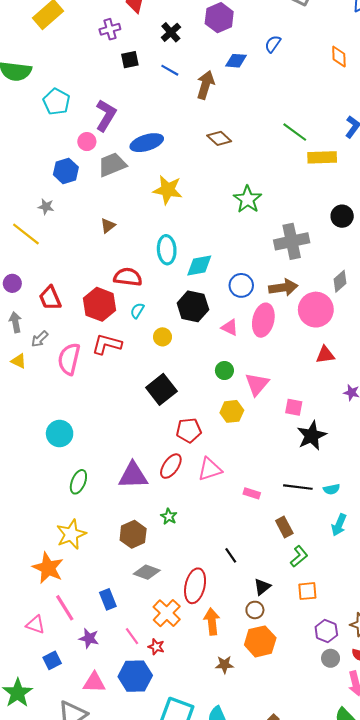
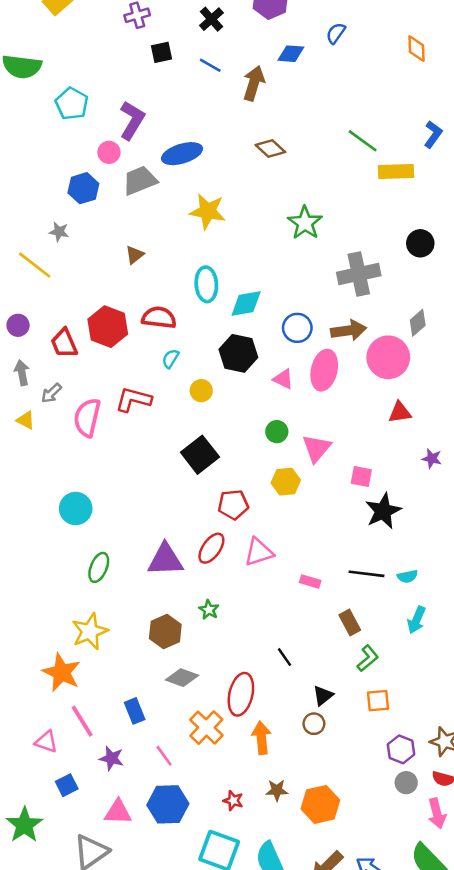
red hexagon: (99, 304) -> (108, 327), moved
orange hexagon: (260, 641) -> (320, 804), moved
red star: (156, 647) -> (233, 801), moved

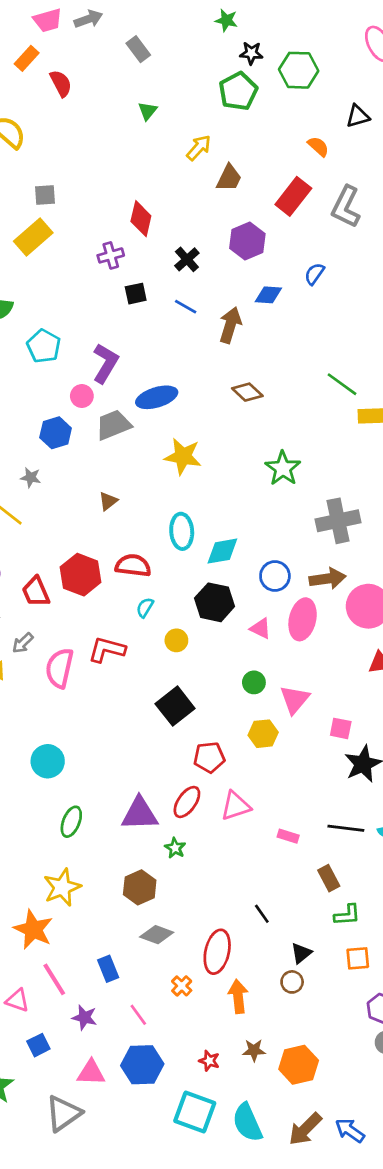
green star: (209, 610) -> (175, 848), moved
green L-shape: (368, 658) -> (347, 915), turned 36
orange cross: (206, 728) -> (182, 986), size x0.6

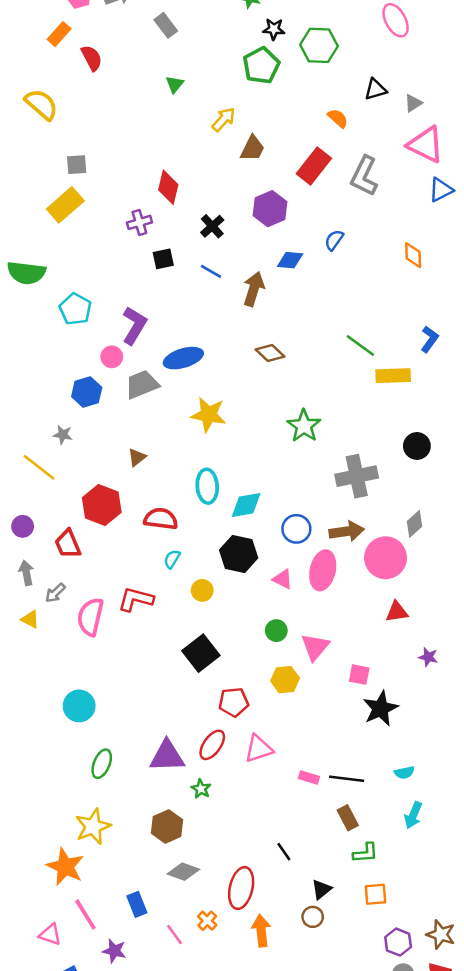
red hexagon: (81, 575) -> (102, 505), moved
black line: (346, 828) -> (347, 779), moved
pink line: (138, 1015) -> (175, 934), moved

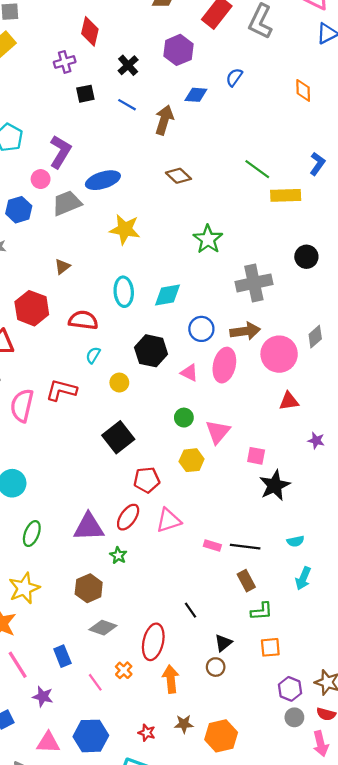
cyan diamond: (246, 505) -> (167, 295), moved
gray diamond: (414, 524) -> (315, 337), moved

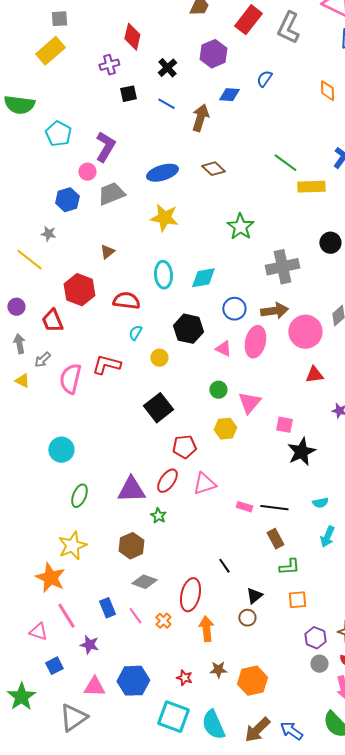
blue ellipse: (103, 180) -> (162, 173), moved
pink line: (95, 682) -> (135, 616), moved

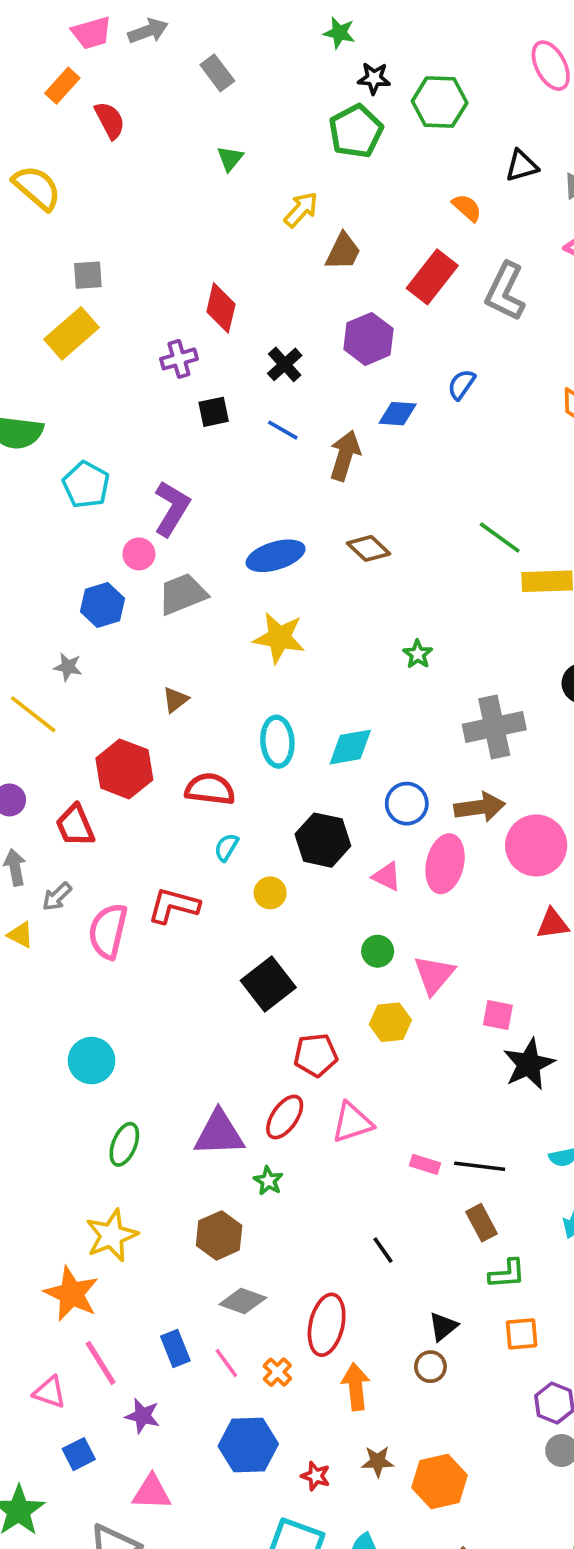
green star: (240, 227) -> (418, 654), size x0.6
black line: (224, 566) -> (383, 1250), moved
blue hexagon: (133, 681) -> (248, 1445), moved

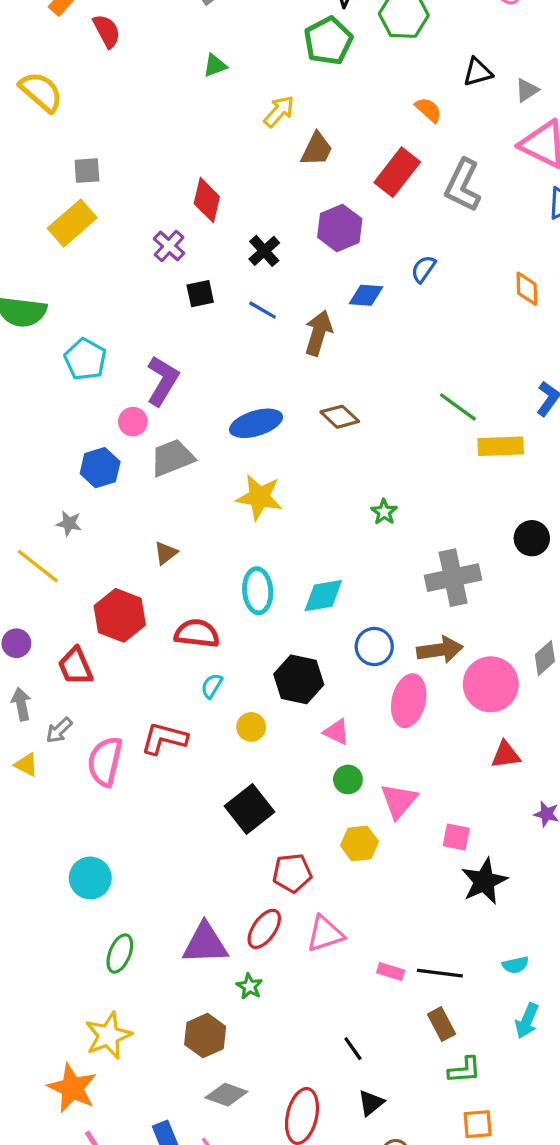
green triangle: (230, 159) -> (215, 65), turned 30
purple cross: (179, 359) -> (169, 246), turned -32
pink triangle: (387, 876) -> (336, 732), moved
black triangle: (443, 1327) -> (371, 1103), moved

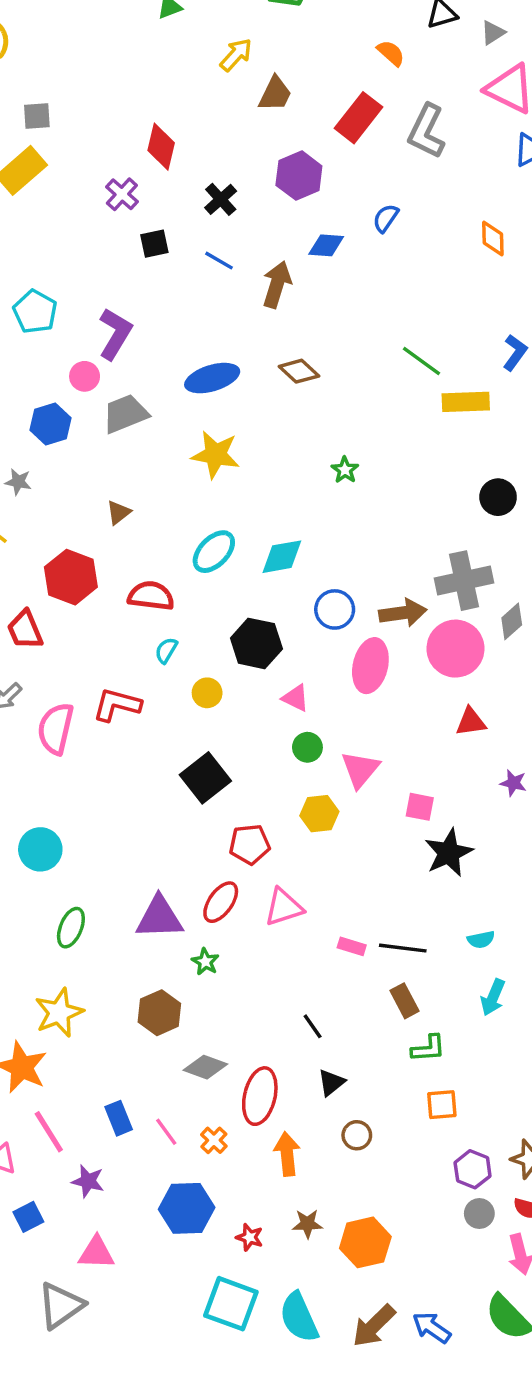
gray cross: (453, 578) -> (464, 581), moved
cyan ellipse: (258, 591) -> (214, 552), turned 48
gray diamond: (226, 1095) -> (205, 1067), moved

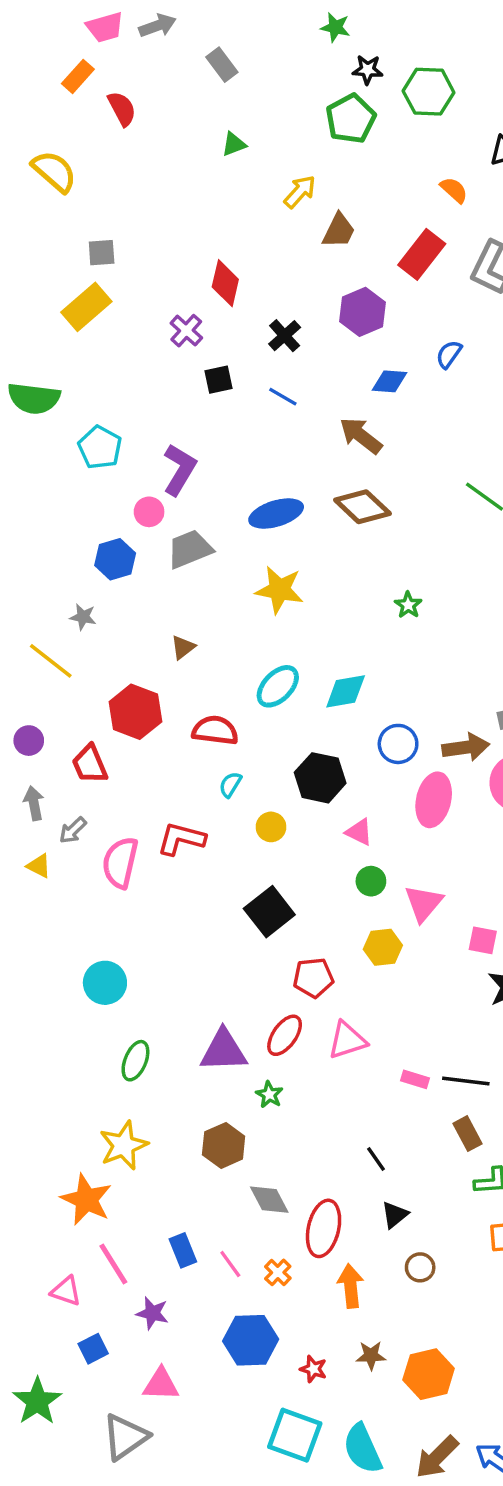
brown arrow: (277, 284) -> (361, 436), moved, turned -69
brown diamond: (299, 371) -> (362, 507), size x1.4
gray diamond: (205, 1067) -> (269, 1200), turned 42

